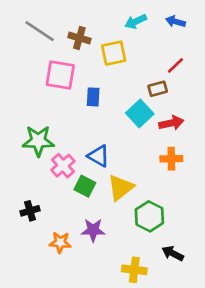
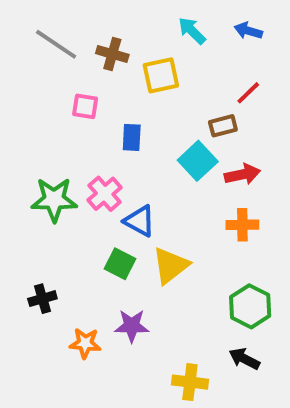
cyan arrow: (136, 22) -> (192, 31), turned 70
pink square: (60, 75) -> (85, 106), size x0.6
pink cross: (63, 166) -> (105, 194), moved
green hexagon: (149, 216) -> (250, 306), moved

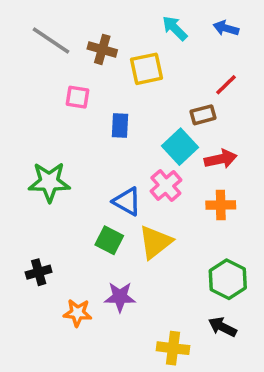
pink cross: (105, 194) -> (166, 186), moved

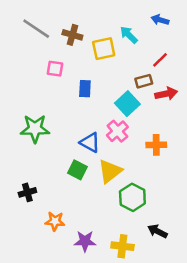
cyan arrow: (175, 28) -> (129, 35), moved
red arrow: (221, 159) -> (166, 94), moved
green hexagon: (228, 279) -> (132, 197), moved
purple star: (120, 297) -> (85, 241), moved

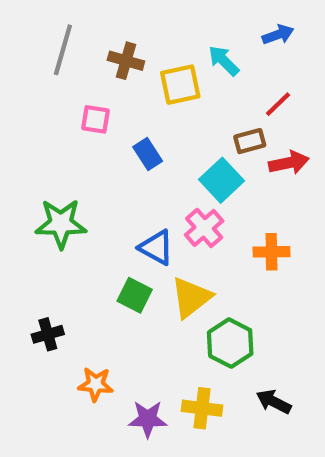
blue arrow: (160, 20) -> (278, 35), turned 144
gray line: (36, 29) -> (63, 50), turned 72
blue rectangle: (85, 89) -> (148, 154), turned -36
yellow cross: (122, 246) -> (202, 408), moved

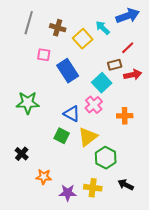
blue arrow: (278, 35) -> (128, 16), size x1.6
yellow square: (180, 85) -> (83, 39), turned -30
blue rectangle: (148, 154) -> (68, 71), size x1.6
black cross: (48, 334) -> (22, 154), turned -32

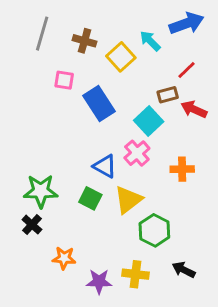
red arrow: (133, 75) -> (194, 109), turned -144
green star: (28, 103) -> (41, 191), moved

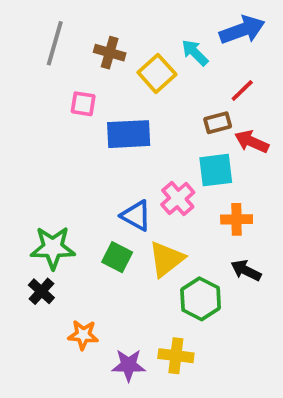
blue rectangle: (99, 104) -> (129, 134), turned -60
cyan square: (149, 121) -> (216, 170), moved, turned 36
black arrow: (184, 270) -> (246, 270), moved

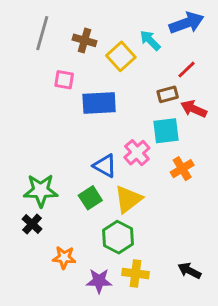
orange cross: (237, 219) -> (182, 169), turned -30
green square: (117, 257) -> (90, 198), turned 30
black arrow: (246, 270) -> (189, 271), moved
green hexagon: (201, 299) -> (118, 237), moved

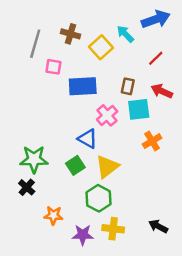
gray line: (42, 33) -> (35, 44), moved
brown rectangle: (168, 94) -> (128, 86), moved, turned -63
pink cross: (137, 153) -> (107, 115), moved

